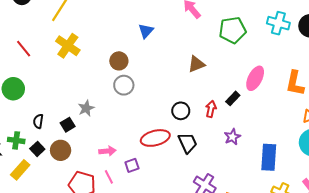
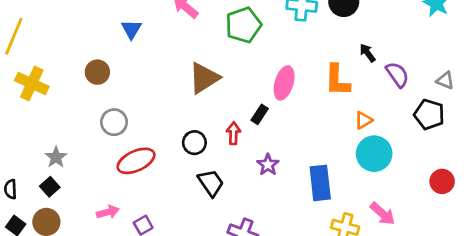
blue triangle: (146, 31) -> (131, 29), moved
brown circle: (119, 61) -> (97, 72), moved
brown triangle: (196, 64) -> (204, 78), size x1.4
gray star: (86, 108) -> (56, 157), moved
red ellipse: (155, 138) -> (136, 161), moved

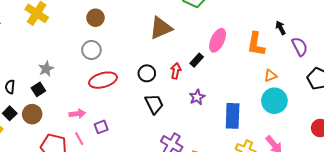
brown circle: (97, 72) -> (95, 18), moved

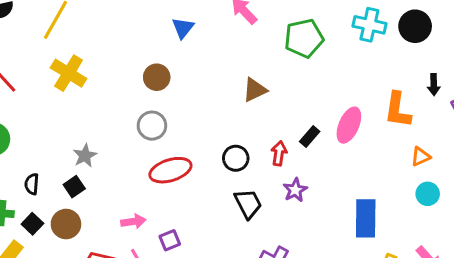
brown triangle: (161, 28) -> (255, 90), size x0.7
black arrow: (281, 28) -> (434, 85), turned -152
pink ellipse: (218, 40) -> (349, 125), moved
purple star: (197, 97) -> (295, 190), moved
cyan circle: (274, 101) -> (428, 194), size x0.6

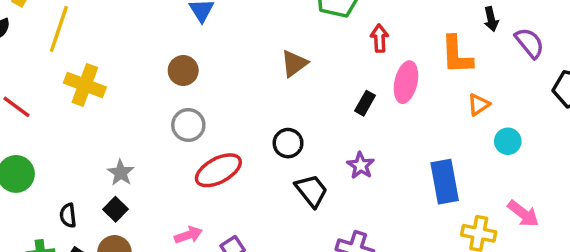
red arrow: (279, 153) -> (379, 38), moved
orange triangle: (421, 157) -> (479, 104), moved

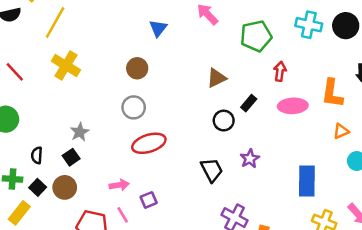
pink ellipse: (406, 82) -> (293, 106), turned 64
black rectangle: (365, 103) -> (249, 103), moved
black circle: (288, 143) -> (224, 121), moved

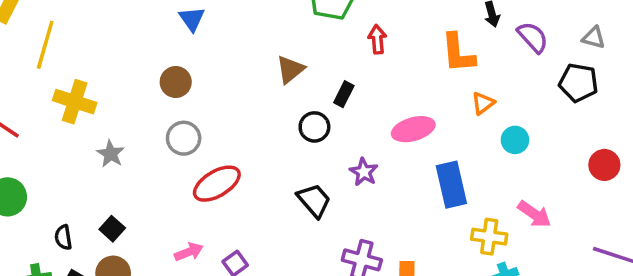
pink ellipse: (293, 106) -> (413, 129), moved
gray star: (80, 132) -> (111, 154), moved

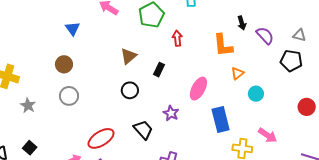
black circle: (314, 127) -> (130, 90), moved
pink ellipse: (413, 129) -> (198, 89), turned -45
red ellipse: (217, 184) -> (101, 138), moved

